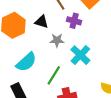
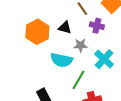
cyan semicircle: (26, 62) -> (62, 60), moved, turned 55

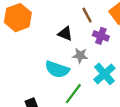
orange hexagon: (37, 32) -> (18, 18), moved

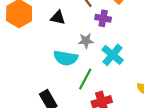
black triangle: (65, 34) -> (58, 18), moved

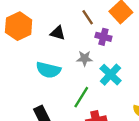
cyan semicircle: (66, 58) -> (48, 70), moved

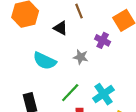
brown line: (88, 17) -> (79, 11), moved
cyan cross: (111, 75) -> (103, 94), moved

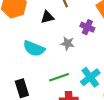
black triangle: (60, 28) -> (47, 17), turned -40
green line: (70, 93) -> (59, 77), turned 30

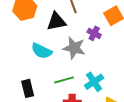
black triangle: (47, 17) -> (56, 22), size x1.5
gray star: (68, 43) -> (74, 48), size x1.6

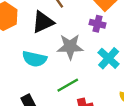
purple cross: (94, 33) -> (98, 24), moved
cyan cross: (94, 82) -> (109, 58), moved

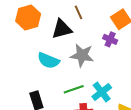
cyan cross: (109, 58) -> (102, 92), moved

